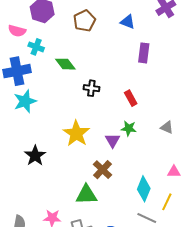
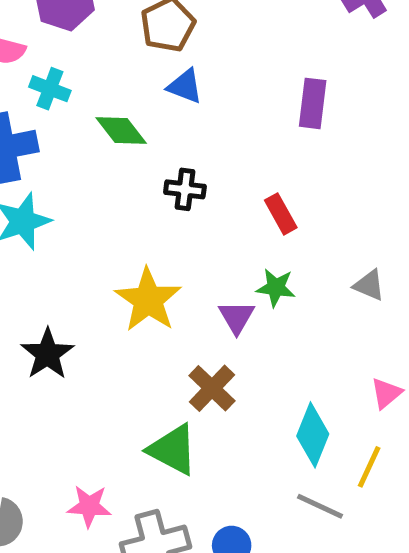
blue triangle: (128, 22) -> (185, 86), moved
pink triangle: (174, 172) -> (386, 393), turned -40
green triangle: (86, 195) -> (173, 450), turned 30

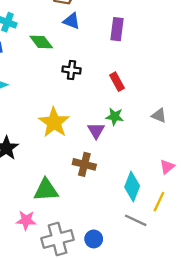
purple rectangle: (313, 103) -> (117, 29), moved
brown cross: (212, 388) -> (84, 164), turned -30
green triangle: (173, 450) -> (46, 190), moved, turned -32

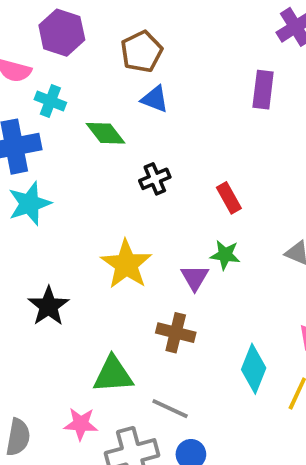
purple rectangle: (117, 29) -> (263, 90), moved
black cross: (72, 70) -> (155, 179), turned -30
gray line: (136, 220) -> (170, 409), moved

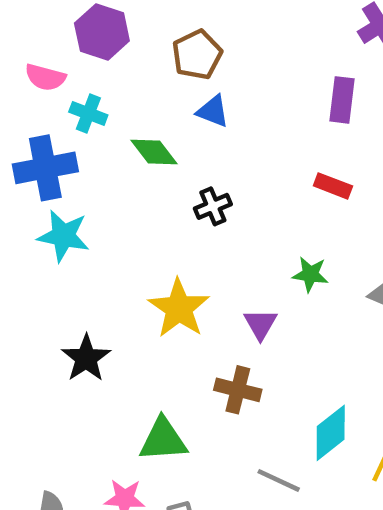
red rectangle: (229, 198) -> (333, 186), moved, turned -40
cyan star: (29, 204) -> (63, 236), turned 30
green star: (225, 255) -> (310, 274), moved
cyan diamond: (254, 369) -> (331, 433), turned 30
gray line: (170, 409) -> (279, 480), moved

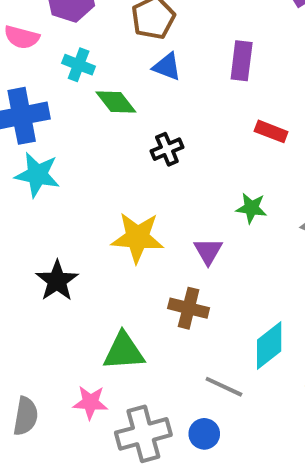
purple rectangle: (342, 100) -> (242, 61), moved
cyan cross: (88, 114) -> (79, 65), moved
yellow star: (179, 308) -> (137, 238), turned -30

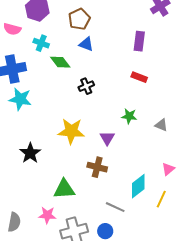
purple rectangle: (242, 61) -> (139, 41), moved

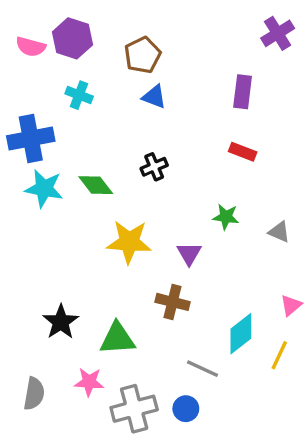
pink semicircle: (12, 29) -> (31, 47), moved
green diamond: (60, 62) -> (96, 185), moved
black star: (30, 153) -> (61, 322), moved

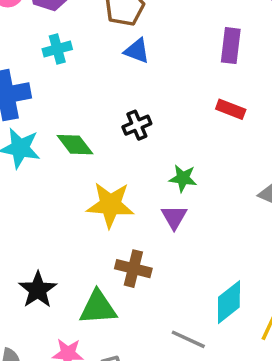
cyan cross: (79, 95) -> (57, 49), turned -36
green star: (226, 217) -> (183, 178), moved
brown cross: (172, 302) -> (133, 269), moved

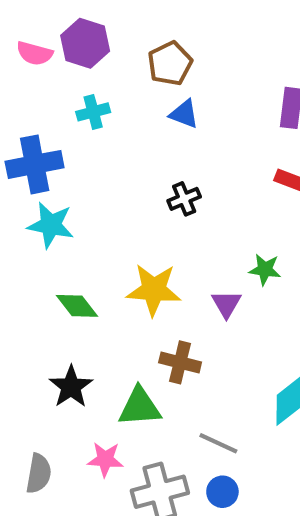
green diamond: (75, 145) -> (77, 306), moved
green star: (183, 178) -> (265, 270), moved
gray line: (188, 339) -> (218, 443), moved

